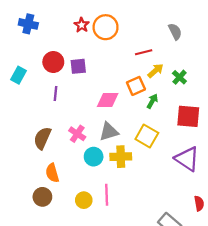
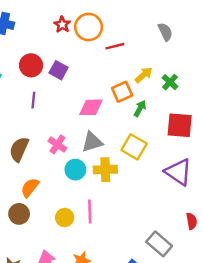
red line: (144, 52) -> (115, 46), moved
purple square: (78, 66) -> (59, 70), turned 35
orange semicircle: (52, 173) -> (30, 188), turned 54

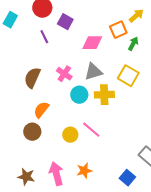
purple square: (59, 70) -> (65, 22), moved
purple line: (33, 100) -> (44, 37), turned -32
pink line: (90, 212) -> (91, 130), turned -48

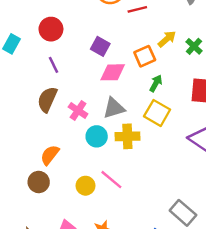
purple square: (65, 22) -> (100, 46), moved
green arrow: (133, 44) -> (156, 83), moved
brown semicircle: (32, 78) -> (47, 99), moved

